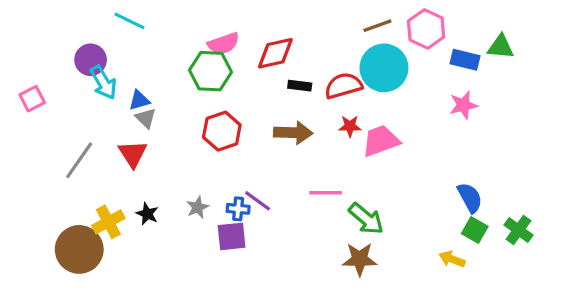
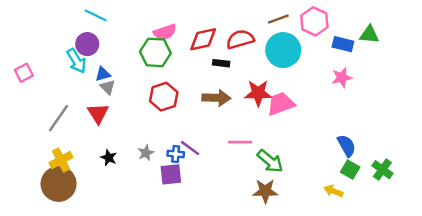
purple circle: (91, 60) -> (87, 44), moved
red semicircle: (343, 86) -> (240, 39), moved
red star: (350, 126) -> (258, 93), size x1.6
yellow cross: (108, 222) -> (61, 160), moved

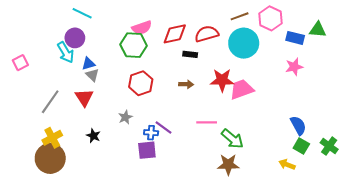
brown arrow: (216, 98) -> (186, 84), size x0.6
gray star: (146, 153) -> (125, 117), moved

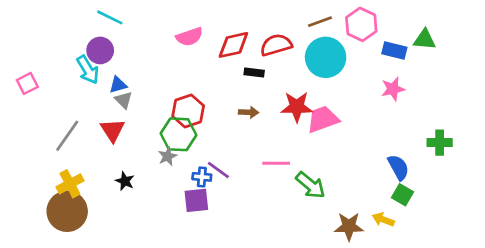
green hexagon: (134, 45) -> (178, 134), moved
green cross: (329, 146) -> (440, 143), moved, turned -36
brown star: (228, 165) -> (349, 226), moved

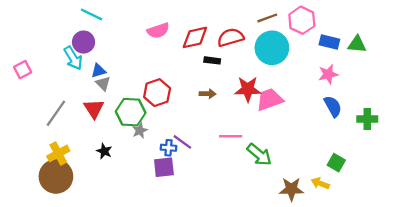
green triangle: (425, 39) -> (357, 44), moved
green hexagon: (178, 134) -> (131, 112), moved
blue semicircle: (398, 167) -> (333, 106), moved

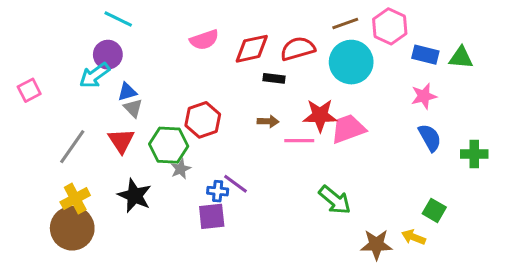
cyan arrow: (73, 58) -> (94, 75), turned 85
pink line: (231, 136) -> (299, 141), moved
black star: (104, 151) -> (135, 196), size x1.6

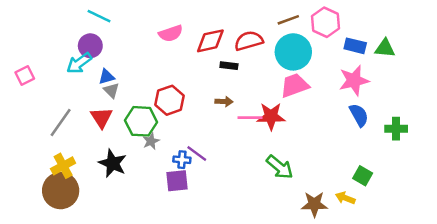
pink star: (424, 96) -> (354, 80), size x1.4
red star: (320, 115) -> (271, 116), moved
pink trapezoid: (348, 129) -> (295, 85), moved

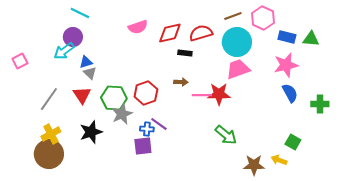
red hexagon: (170, 100) -> (146, 93), moved
gray star: (151, 141) -> (122, 114), size x1.5
black star: (113, 163) -> (91, 132), turned 30

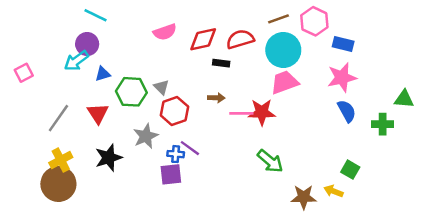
green triangle: (311, 39) -> (404, 99), moved
gray triangle: (90, 73) -> (161, 87), moved
green hexagon: (114, 98) -> (131, 92), moved

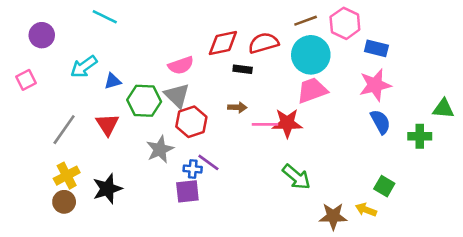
pink semicircle: (165, 32) -> (181, 65), moved
purple circle: (87, 44) -> (42, 35), moved
gray triangle: (161, 87) -> (177, 96), size x1.5
black star: (109, 158) -> (107, 189), moved
brown circle: (58, 184) -> (64, 202), size x0.6

